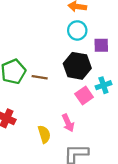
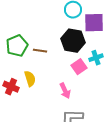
purple square: (101, 45) -> (94, 23), size x1.5
yellow semicircle: (44, 134) -> (30, 79), moved

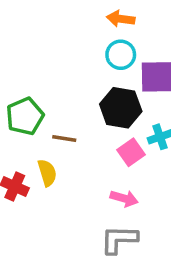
brown line: (40, 51) -> (64, 139), moved
pink arrow: (65, 91) -> (124, 198), moved, turned -49

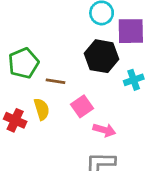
pink square: (131, 152) -> (82, 106), moved

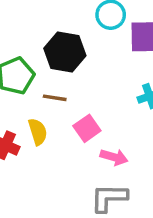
black hexagon: (102, 56) -> (65, 52), moved

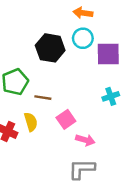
black hexagon: (65, 52) -> (50, 48), moved

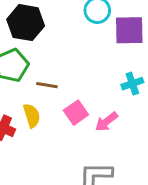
black hexagon: (50, 48) -> (26, 23), moved
pink arrow: (85, 140) -> (106, 122), moved, turned 126

